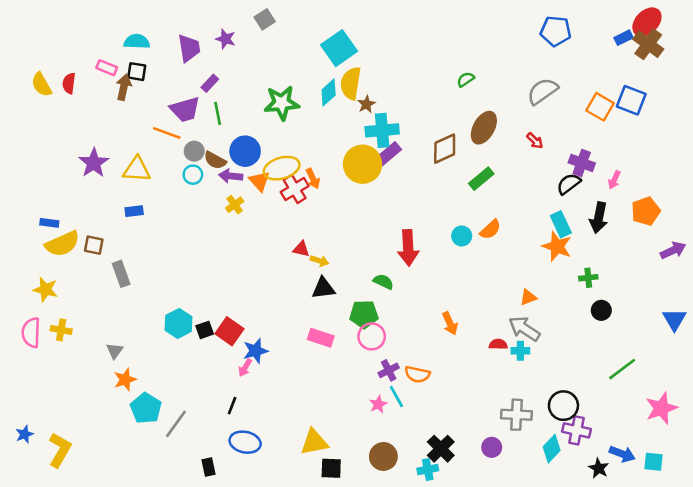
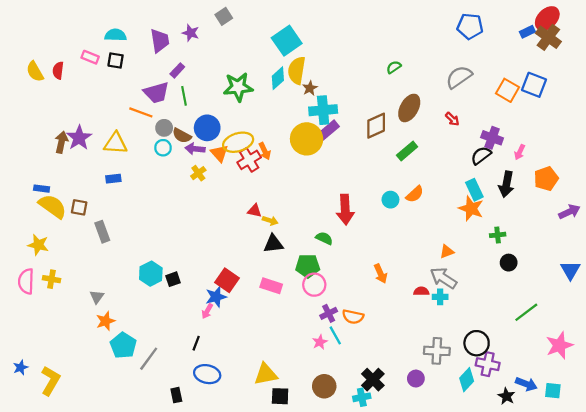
brown arrow: (124, 87) -> (61, 142), moved
yellow semicircle: (62, 244) -> (53, 206), turned -120
red square: (229, 331) -> (227, 280), moved

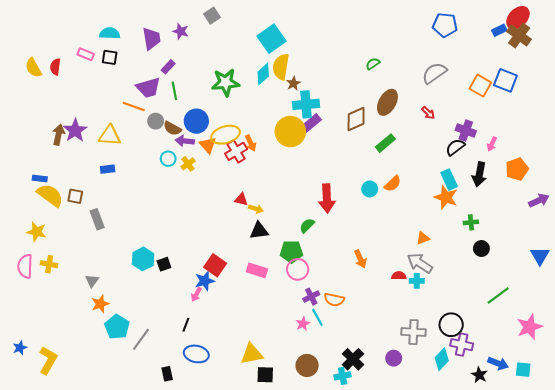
cyan circle: (163, 148) -> (168, 159), moved
green semicircle: (324, 238) -> (307, 226), turned -70

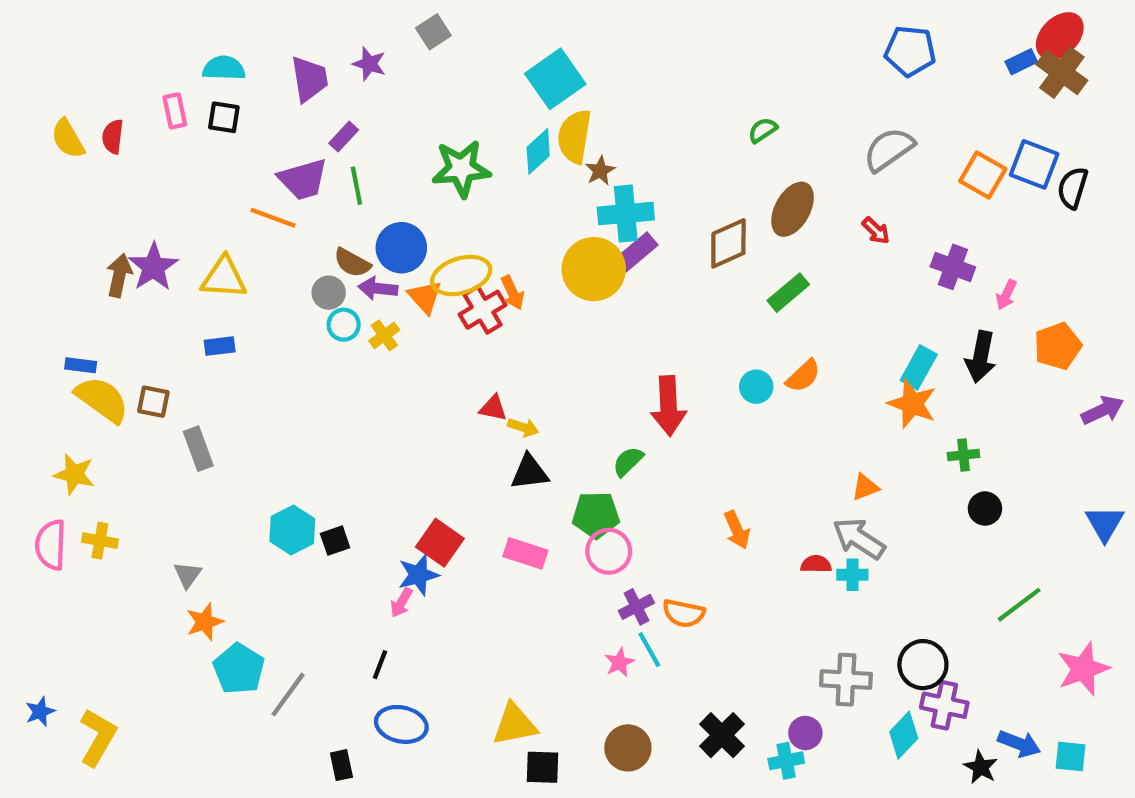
pink rectangle: (86, 54) -> (175, 111), turned 56
gray circle: (156, 121) -> (329, 293), moved
black semicircle: (455, 147) -> (1073, 188), moved, turned -36
cyan rectangle: (449, 180) -> (919, 367), turned 54
cyan cross: (343, 376) -> (786, 761), moved

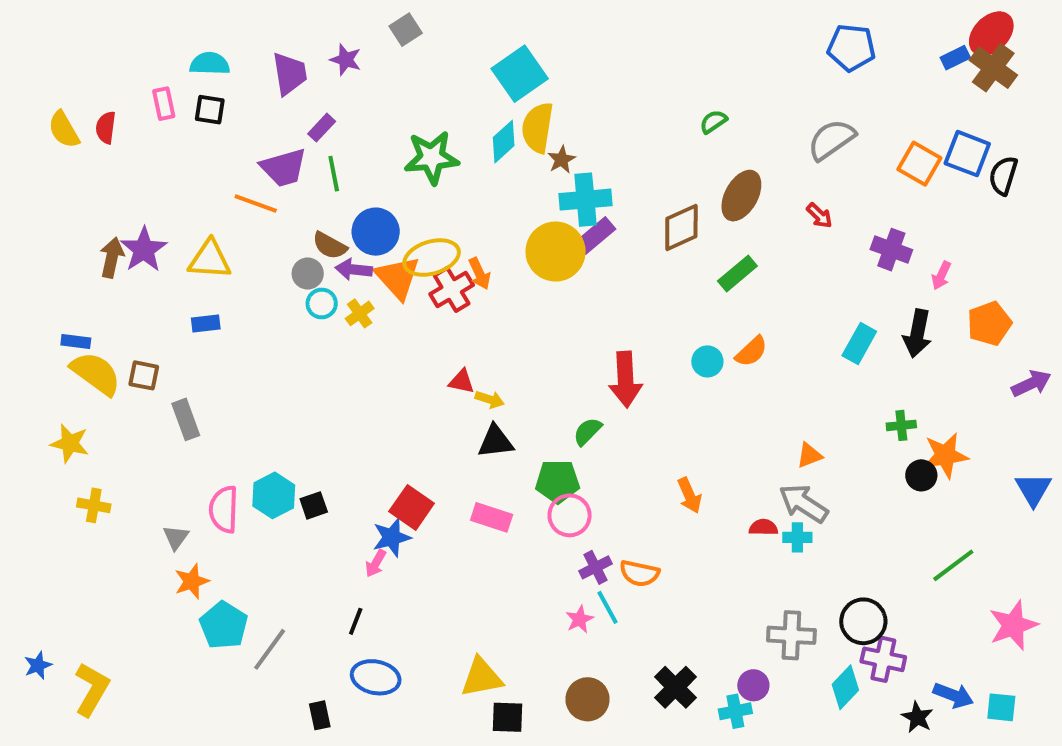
orange triangle: (425, 297) -> (398, 278), size x1.4
orange star: (912, 404) -> (945, 455), moved, turned -30
pink semicircle: (51, 545) -> (224, 509), moved

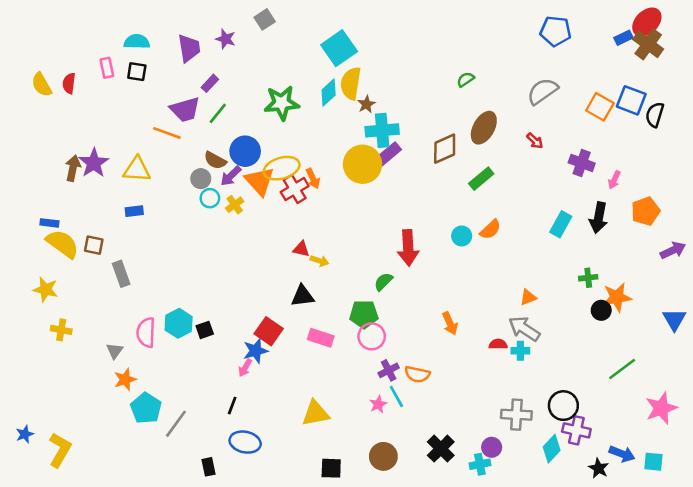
green line: (334, 174) -> (218, 113), turned 50
purple arrow: (354, 270) -> (231, 176), turned -50
black triangle: (496, 441) -> (303, 296), moved
yellow triangle: (482, 677) -> (316, 413), moved

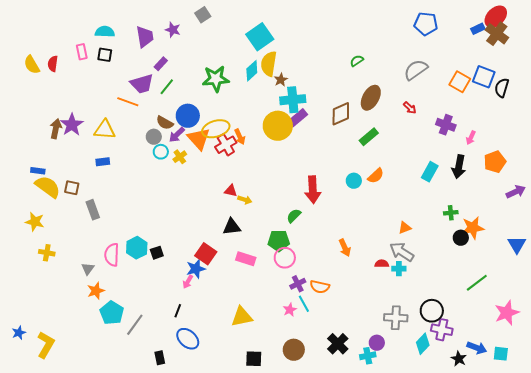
blue ellipse: (245, 442) -> (188, 339), turned 30

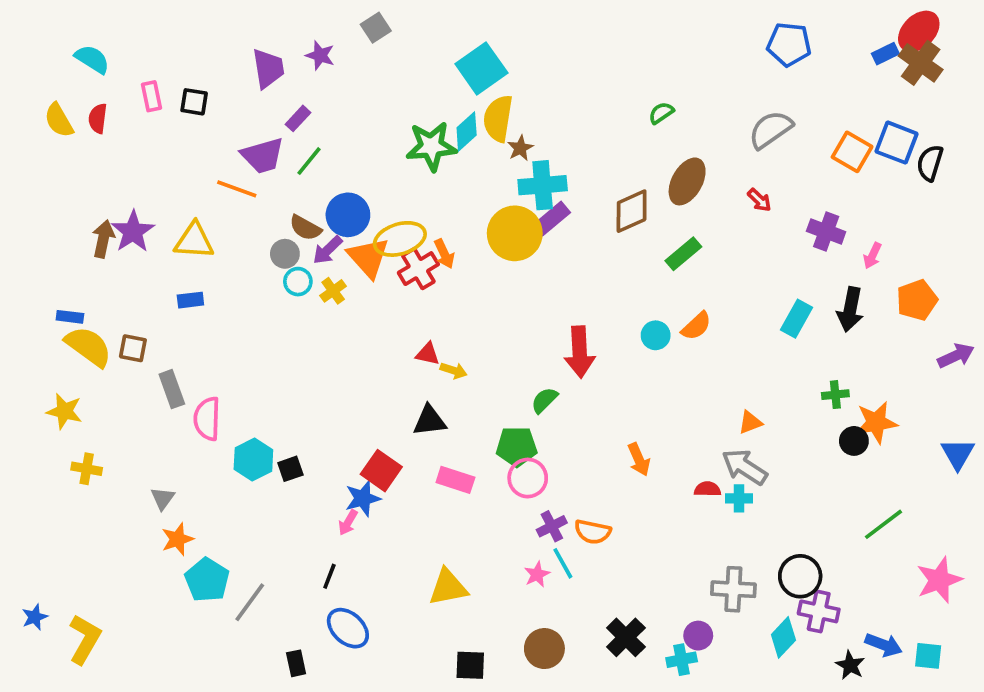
cyan semicircle: (105, 32) -> (92, 59), moved, turned 30
green star: (216, 79) -> (431, 146), moved
pink semicircle: (112, 255) -> (207, 419), moved

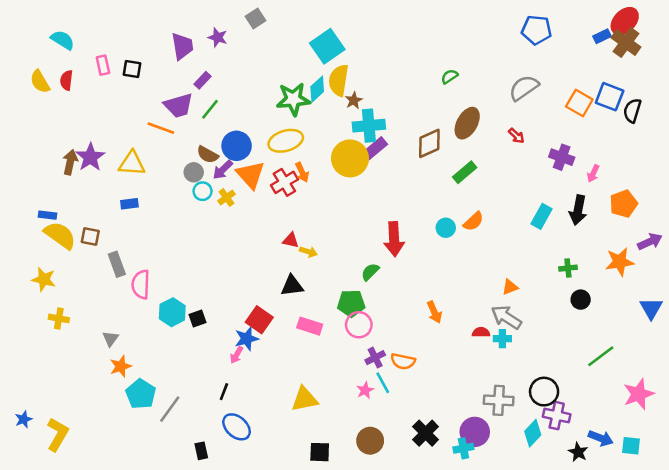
yellow ellipse: (400, 239) -> (286, 141), moved
orange star: (876, 422) -> (620, 262), moved
purple circle: (698, 636) -> (475, 432), size x1.5

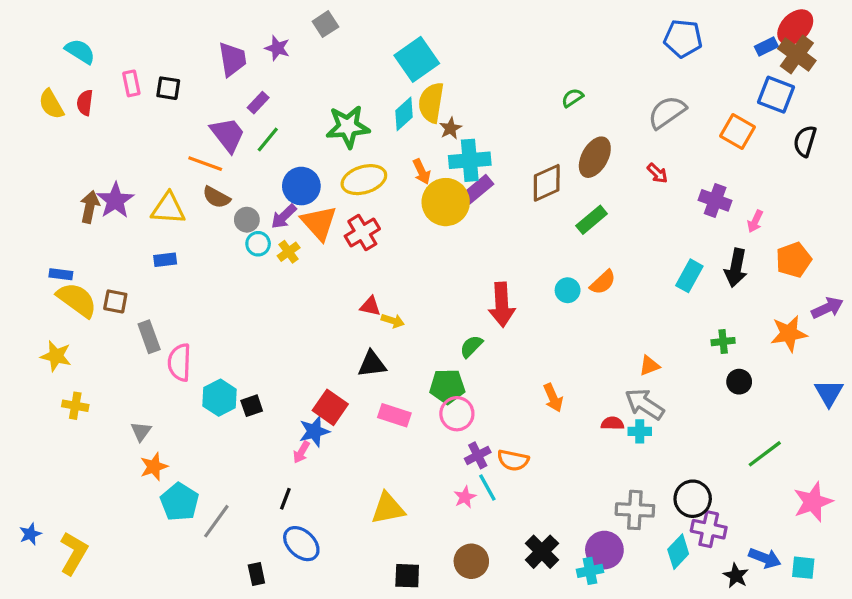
blue square: (610, 97) -> (776, 95), moved
green star: (293, 99) -> (348, 127), moved
purple trapezoid: (179, 105) -> (228, 135), turned -112
brown semicircle: (208, 155) -> (216, 197), moved
orange arrow: (302, 172) -> (422, 172), moved

